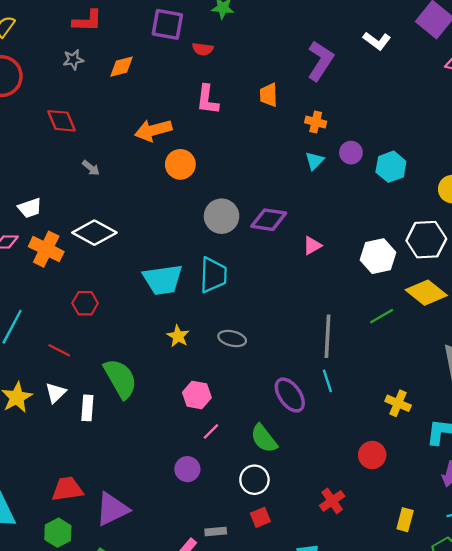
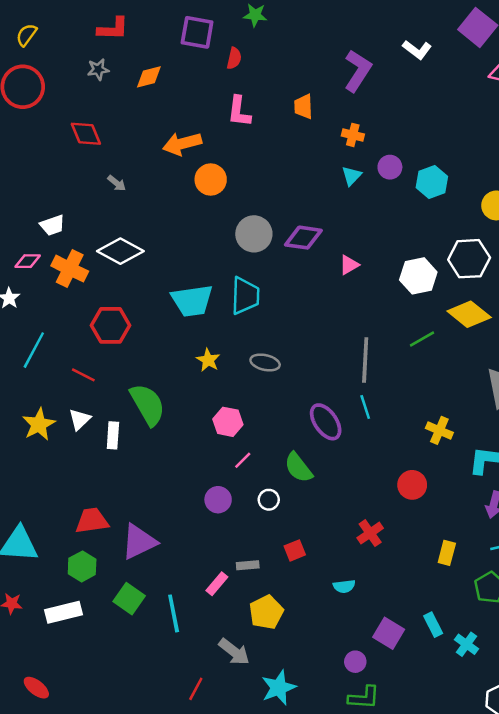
red semicircle: (203, 49) -> (234, 58), turned -84
red hexagon: (85, 303) -> (111, 325), size x1.4
white circle: (254, 480) -> (269, 500), moved, size x0.7

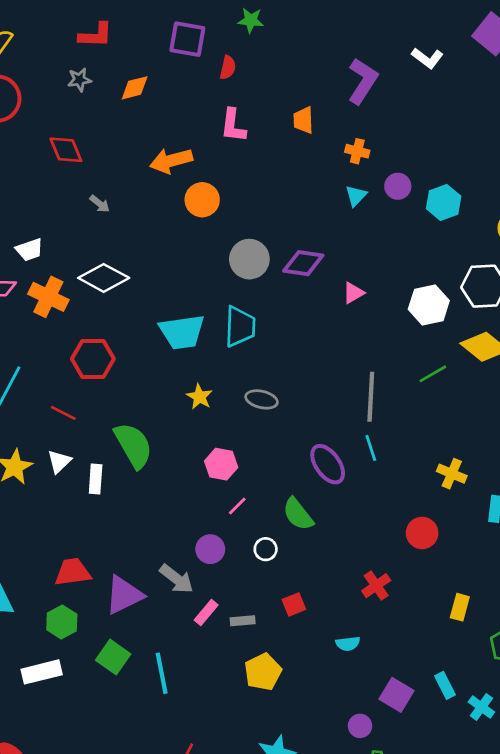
pink rectangle: (217, 584) -> (206, 613), moved
gray arrow: (234, 652) -> (177, 579), moved

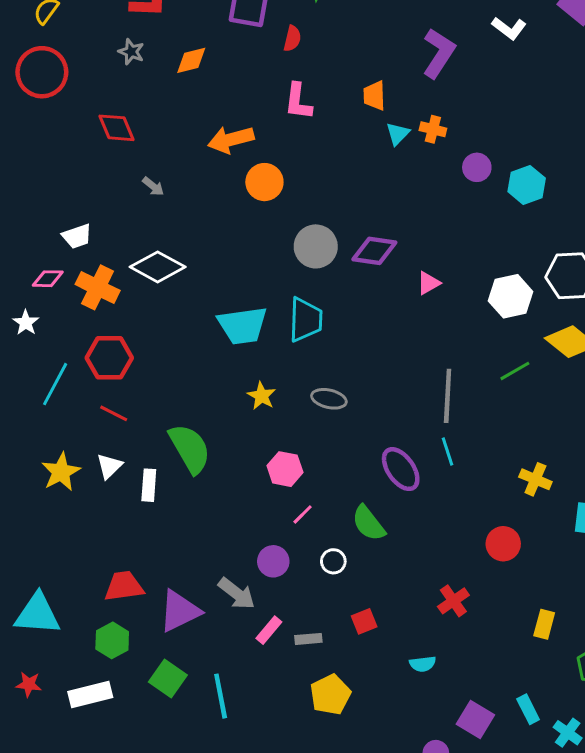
gray star: (79, 80) -> (131, 52), turned 30
cyan triangle: (356, 196) -> (398, 134), moved
red hexagon: (93, 359) -> (109, 358), moved

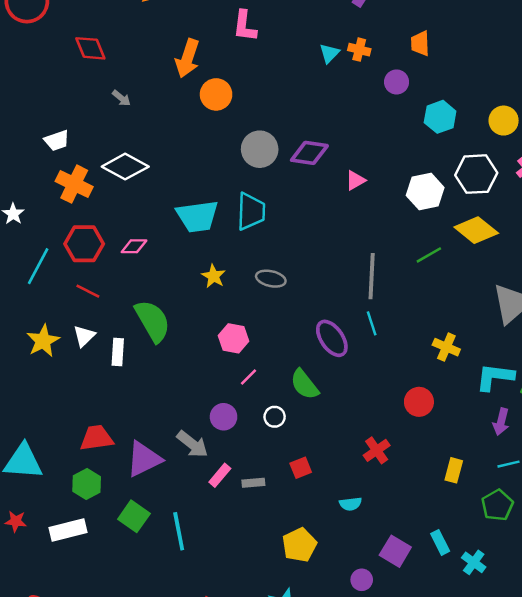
orange trapezoid: (374, 96) -> (420, 43), moved
orange arrow: (231, 140) -> (187, 58), turned -57
cyan hexagon: (527, 185) -> (440, 117), moved
pink diamond: (48, 279) -> (134, 246), moved
yellow pentagon: (330, 695) -> (299, 545), moved

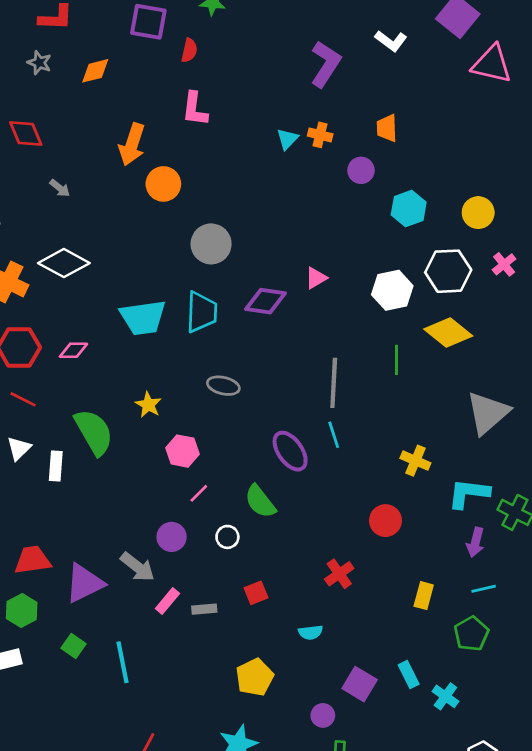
purple diamond: (309, 153) -> (266, 301), moved
green line: (429, 255) -> (396, 360), turned -60
yellow star: (214, 276) -> (148, 405), moved
green square: (134, 516) -> (73, 646), size x0.7

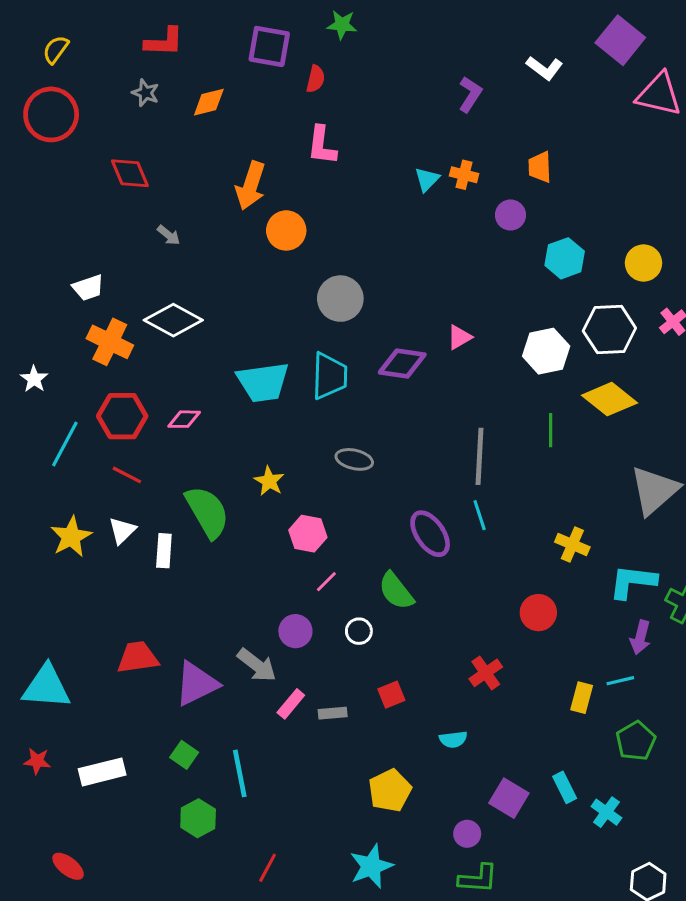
purple L-shape: (326, 64) -> (470, 94), size x0.7
cyan line: (484, 589) -> (620, 681), moved
green hexagon: (22, 611) -> (198, 818), moved

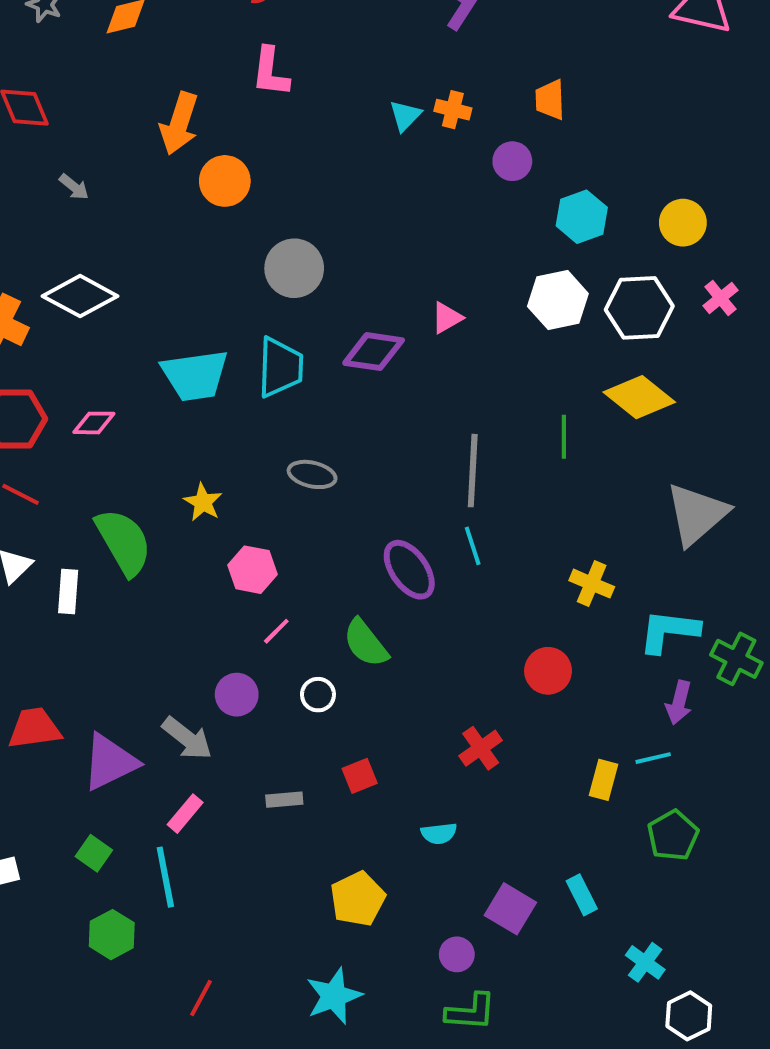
white hexagon: (546, 351) -> (558, 300), moved
pink rectangle: (291, 704) -> (185, 814), moved
cyan cross: (606, 812) -> (645, 962), moved

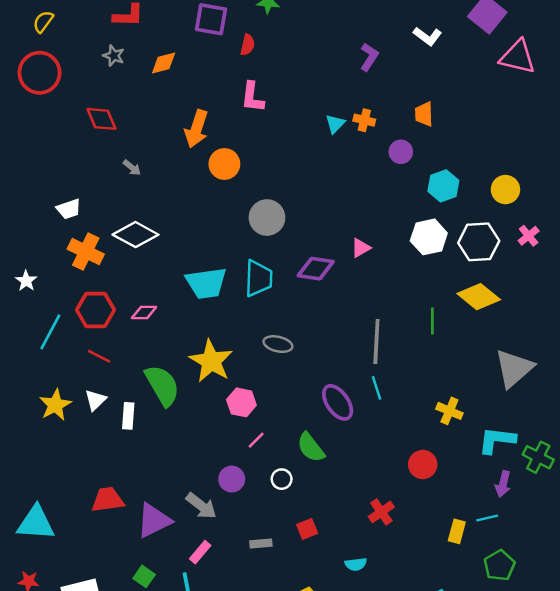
yellow star: (203, 502) -> (211, 361), size x1.8

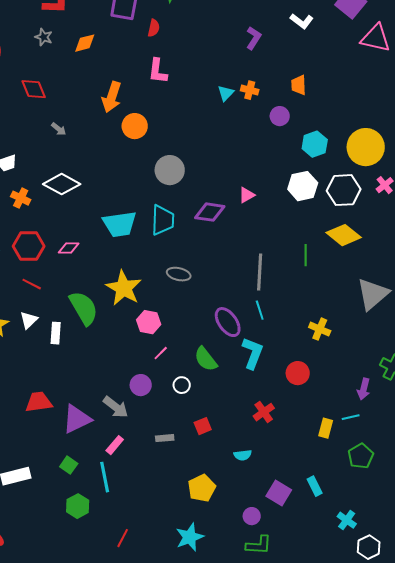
yellow circle: (505, 190) -> (366, 147), size x1.6
orange cross: (86, 252) -> (21, 198), size x0.7
cyan L-shape: (497, 440) -> (253, 353), moved, turned 104

